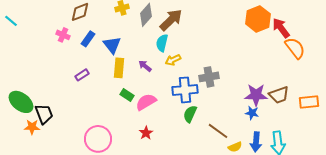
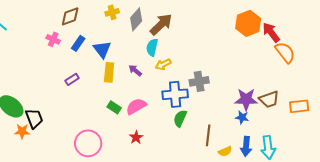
green rectangle: (127, 95) -> (114, 107), moved
brown line: (218, 131) -> (208, 135), turned 60

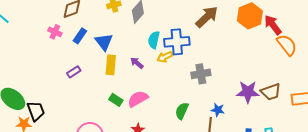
brown arrow: (161, 24) -> (207, 17), moved
blue cross: (175, 94) -> (177, 42), moved
blue star: (242, 117) -> (218, 110), moved

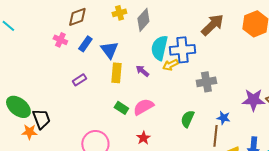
cyan semicircle: (154, 40) -> (159, 48), size x1.4

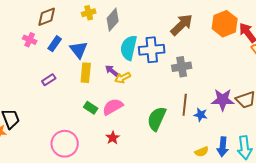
yellow arrow: (170, 65) -> (123, 78), moved
gray cross: (206, 82) -> (182, 67), moved
blue star: (223, 118) -> (201, 115), moved
green semicircle: (187, 119) -> (157, 119), size x1.4
brown line: (215, 136) -> (185, 105), moved

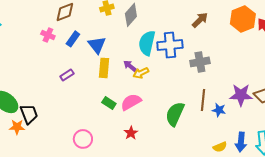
brown arrow: (182, 25) -> (200, 20), size x0.7
pink circle: (65, 144) -> (83, 139), size x0.7

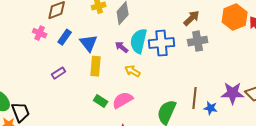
gray cross: (200, 62) -> (198, 41), moved
purple arrow: (130, 66) -> (122, 47), moved
yellow arrow: (141, 73) -> (133, 71), turned 56

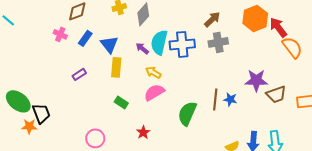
purple star: (233, 93) -> (256, 80), moved
pink semicircle: (123, 100) -> (154, 92), moved
blue star: (211, 108) -> (230, 99), moved

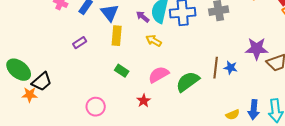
pink semicircle: (154, 92) -> (159, 75), moved
black trapezoid: (41, 113) -> (42, 82), turned 70
green semicircle: (187, 113) -> (188, 82), turned 30

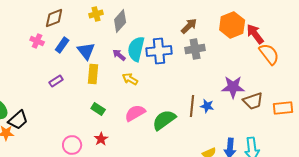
red star: (144, 101) -> (101, 139), moved

